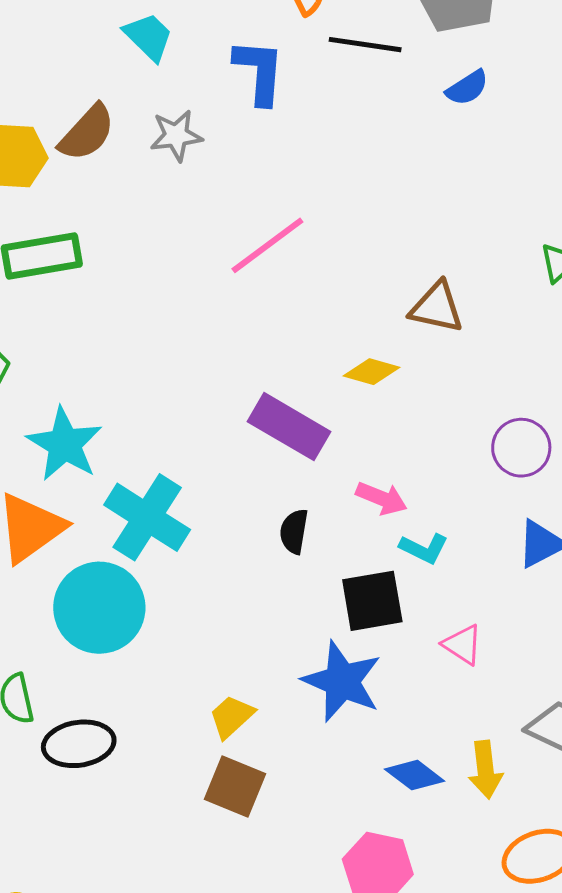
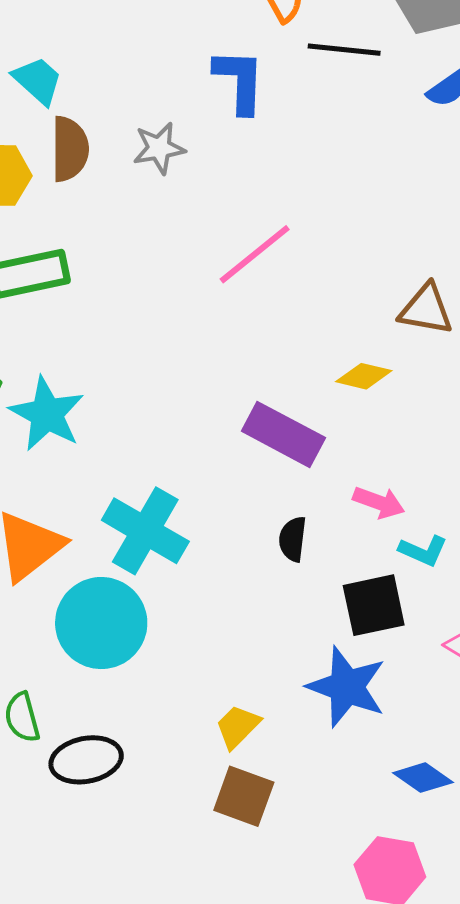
cyan trapezoid: (148, 37) -> (38, 80), moved
brown semicircle: (87, 133) -> (70, 149), turned -40
cyan star: (65, 444) -> (47, 414), moved

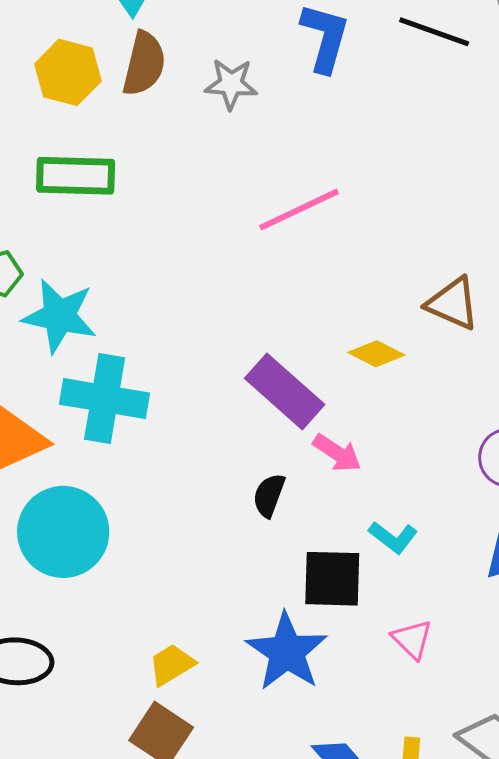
cyan star: (47, 414) -> (59, 316), turned -30
pink arrow: (379, 502) -> (337, 453), moved
cyan cross: (145, 531) -> (105, 399), moved, turned -34

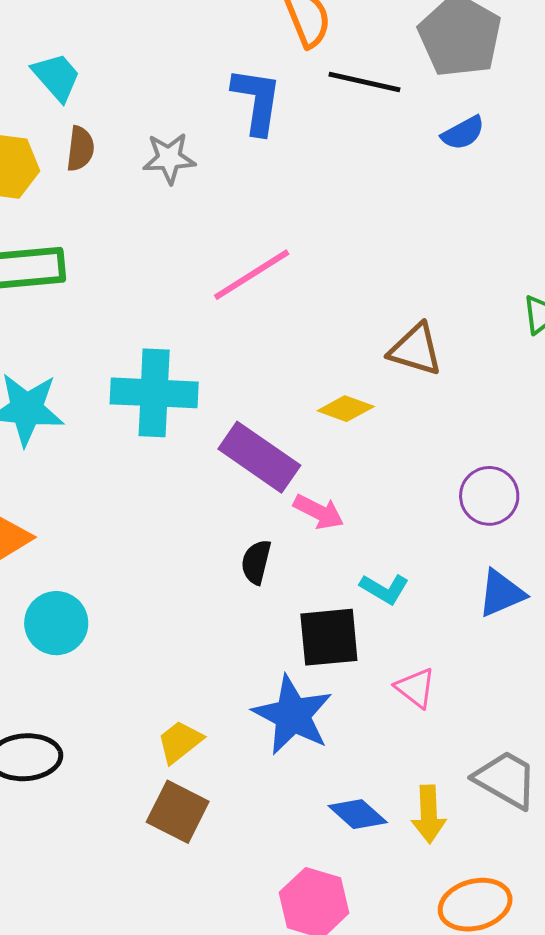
brown semicircle: (144, 64) -> (80, 149), size x0.7
cyan cross: (105, 399) -> (154, 393), moved
cyan circle: (63, 532) -> (56, 623), size x0.7

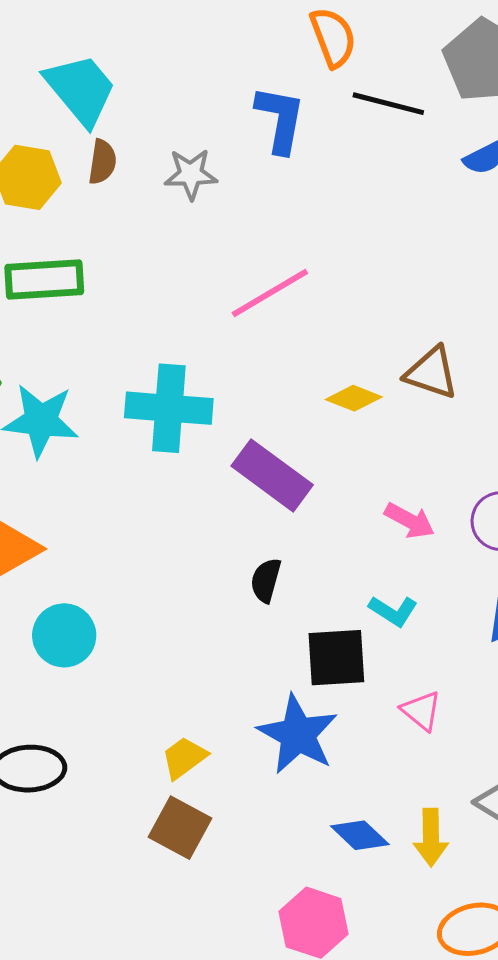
cyan trapezoid: (56, 77) -> (81, 89), size x1.5
yellow diamond: (346, 409) -> (354, 398), moved
pink arrow: (319, 512) -> (410, 521), moved

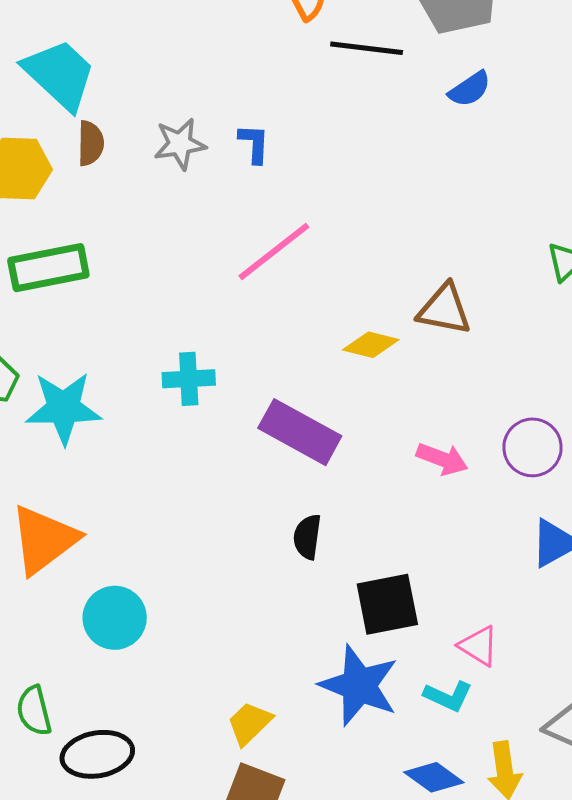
blue L-shape: (280, 119) -> (254, 144), moved, size x0.6
cyan cross: (169, 408) -> (189, 379), size x0.6
cyan L-shape: (393, 611) -> (448, 696), moved

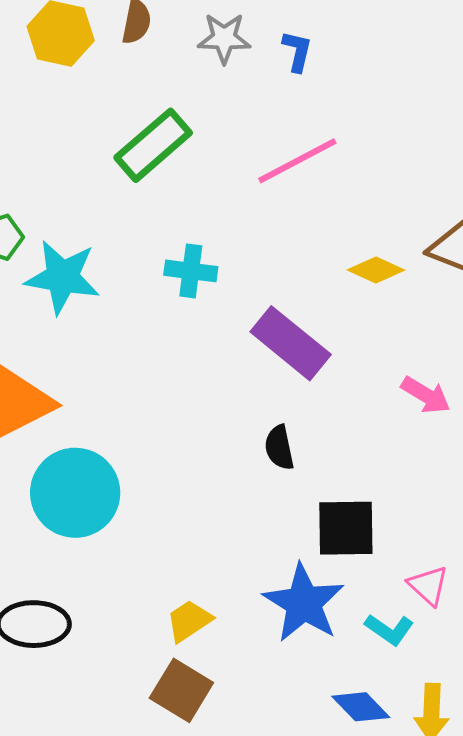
green rectangle: (48, 268) -> (153, 145), moved, turned -40
black semicircle: (307, 537) -> (279, 448), turned -30
cyan circle: (115, 618) -> (75, 493), size x1.4

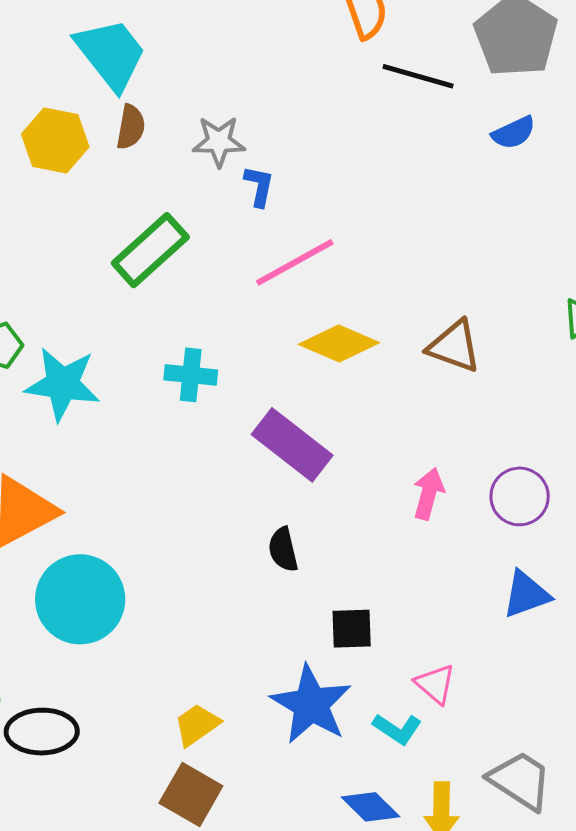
blue L-shape: (297, 51) -> (259, 186), moved
yellow diamond: (376, 270) -> (339, 343), moved, size x1.4
pink arrow: (426, 395) -> (428, 494), turned -105
black square: (346, 528) -> (352, 629), size x0.7

